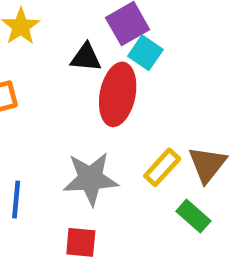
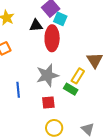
yellow rectangle: (162, 167) -> (78, 76), moved
green rectangle: (193, 216) -> (71, 89), moved

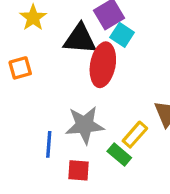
black triangle: (36, 25) -> (80, 39), size x1.5
blue line: (18, 90) -> (49, 144), moved

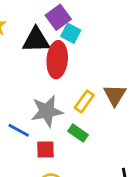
yellow rectangle: (135, 135) -> (84, 101), moved
blue line: (49, 144) -> (19, 130), turned -60

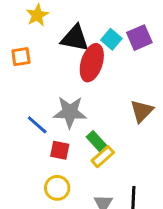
purple square: (58, 17) -> (139, 38), moved
yellow rectangle: (84, 101) -> (103, 157), moved

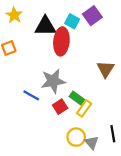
red square: (60, 150) -> (60, 107), moved, turned -32
yellow circle: (57, 188) -> (76, 137), moved

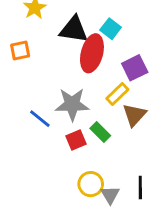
purple square: (92, 16) -> (135, 68), moved
brown triangle: (105, 69) -> (134, 115), moved
yellow rectangle: (84, 108) -> (117, 94), moved

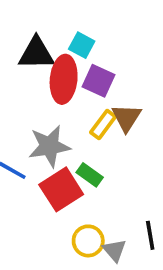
purple square: (135, 68) -> (99, 81), moved, turned -30
brown triangle: (134, 115) -> (126, 118), moved
red square: (76, 140) -> (61, 189), size x1.6

